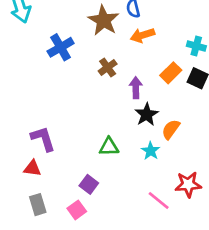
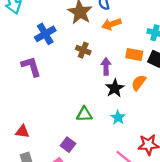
brown cross: (108, 67) -> (83, 50), turned -32
orange rectangle: (171, 73) -> (134, 54), turned 56
orange semicircle: (171, 129) -> (139, 83), moved
purple L-shape: (43, 139) -> (31, 66), moved

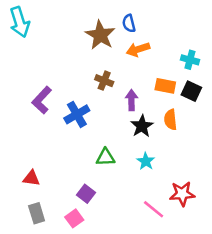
blue cross: (45, 34) -> (77, 114), moved
purple L-shape: (31, 66) -> (42, 100), turned -120
orange semicircle: (139, 83) -> (170, 120), turned -42

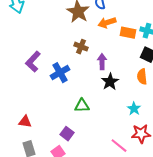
orange rectangle: (165, 86) -> (128, 33), moved
orange semicircle: (170, 120) -> (142, 77), moved
cyan star: (146, 161) -> (134, 109), moved

